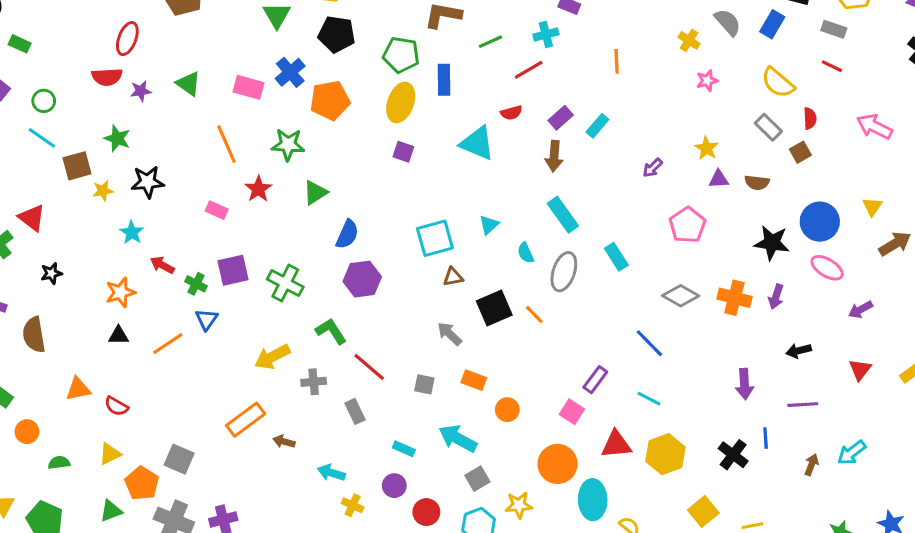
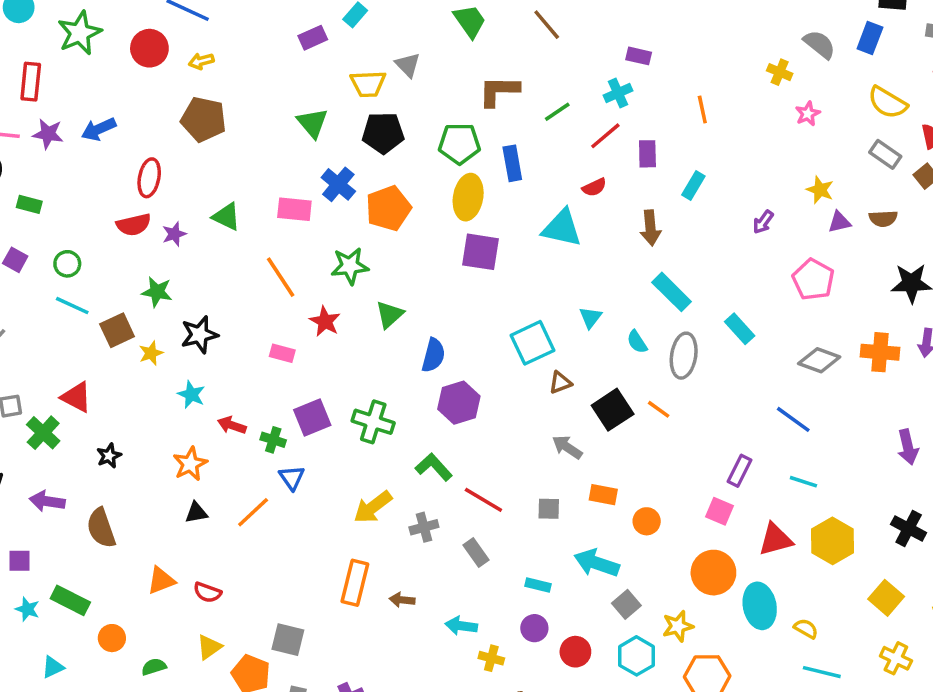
purple rectangle: (561, 118) -> (647, 154), moved, turned -40
purple square: (403, 152) -> (481, 252), size x1.6
orange rectangle: (246, 420) -> (355, 583), turned -30

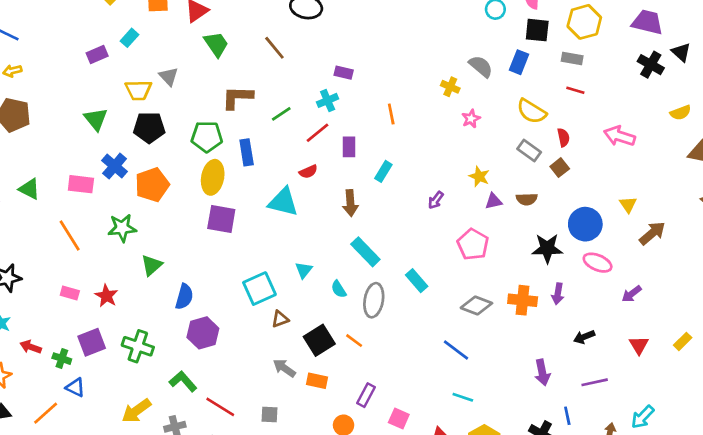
red star: (325, 321) -> (106, 296), moved
purple rectangle: (740, 471) -> (366, 395), moved
blue triangle: (292, 478) -> (75, 387), turned -30
orange rectangle: (603, 495) -> (317, 381), moved

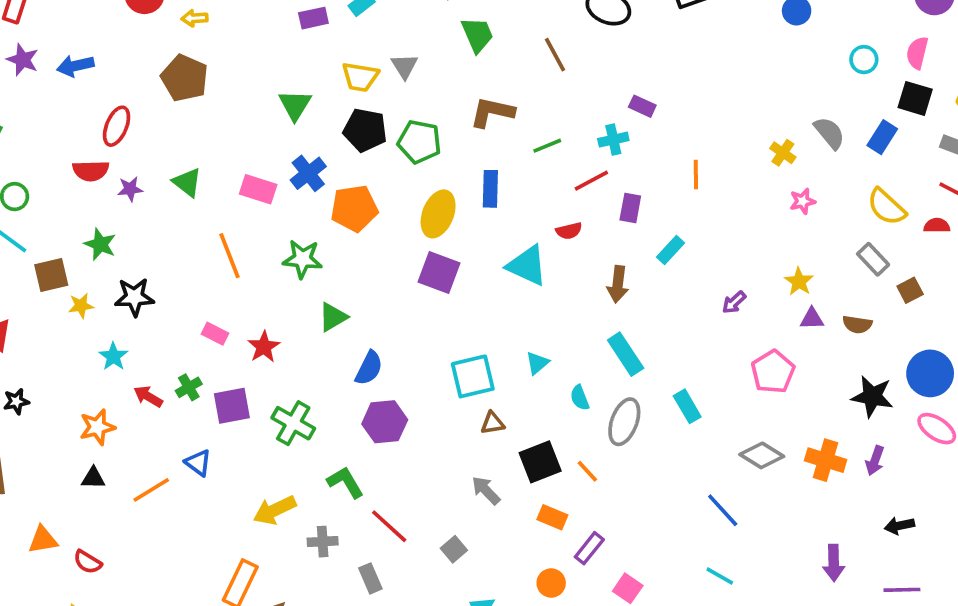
green pentagon: (207, 137) -> (419, 142), moved
red semicircle: (563, 138) -> (937, 226), moved, turned -90
green cross: (62, 359) -> (189, 387), moved, turned 30
orange rectangle: (317, 381) -> (552, 517), moved
gray square: (270, 414) -> (454, 549), turned 36

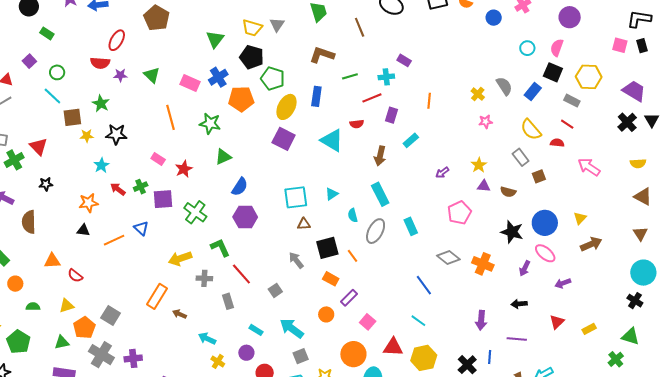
green pentagon: (419, 142) -> (273, 79), moved
purple arrow: (875, 461) -> (525, 268), moved

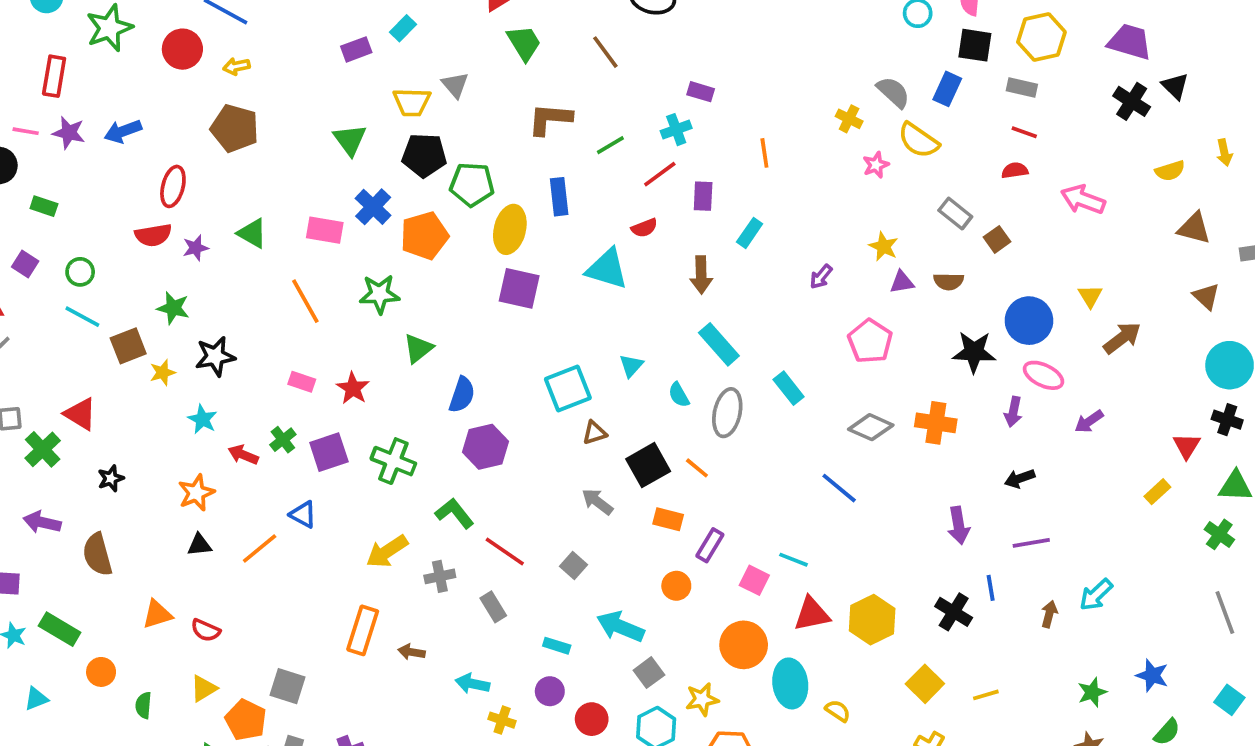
yellow semicircle: (531, 130) -> (918, 140), moved
green semicircle: (33, 307) -> (143, 705), turned -72
cyan line: (418, 321) -> (794, 560), moved
red triangle: (557, 322) -> (1187, 446), moved

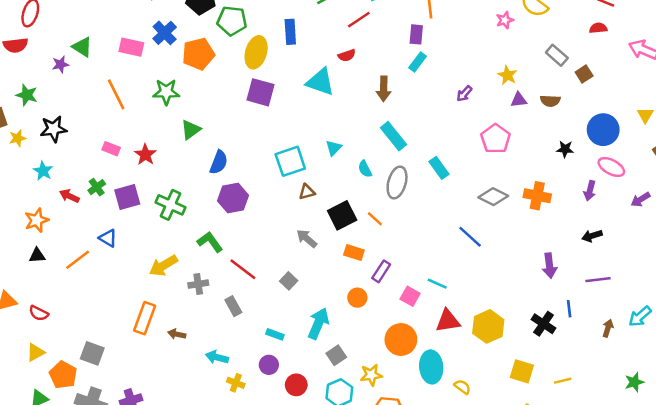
purple rectangle: (703, 196) -> (416, 34), moved
purple star: (196, 248) -> (60, 64), moved
black star: (974, 352) -> (565, 149), size x0.6
cyan arrow: (620, 627) -> (318, 323), turned 88
yellow square: (925, 684) -> (522, 371), turned -30

